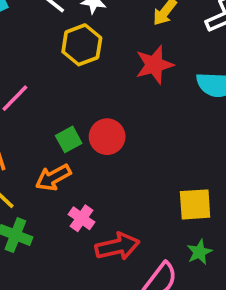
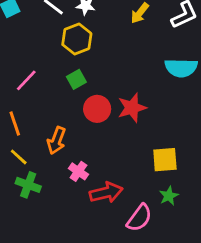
red star: (154, 65) -> (132, 108), moved
green square: (69, 139) -> (76, 79), moved
orange arrow: (53, 177) -> (56, 141), turned -40

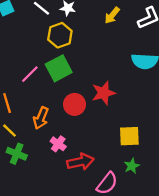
green square: (76, 79) -> (59, 68), size x1.6
pink line: (26, 80) -> (30, 74), moved
red circle: (97, 109) -> (75, 104), moved

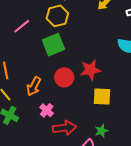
pink line: (30, 74) -> (22, 26), moved
yellow square: (129, 136) -> (102, 97), moved
green star: (132, 166) -> (101, 131), moved

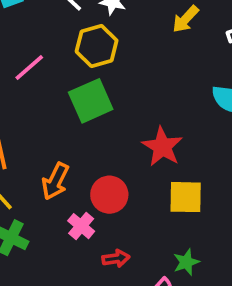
red star: (90, 70) -> (162, 147), turned -30
red circle: (64, 77) -> (109, 195), moved
red arrow: (64, 128) -> (116, 258), size x0.6

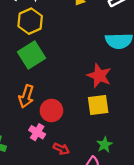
red star: (162, 147) -> (99, 76), moved
orange arrow: (55, 181) -> (26, 96), moved
red arrow: (116, 258) -> (61, 149), turned 42

